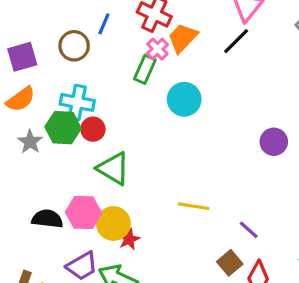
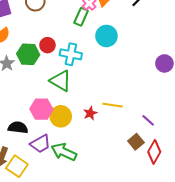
cyan cross: (77, 102) -> (71, 54), moved
red circle: (93, 129) -> (47, 45), moved
black semicircle: (47, 219) -> (18, 128), moved
red star: (129, 239) -> (90, 113), moved

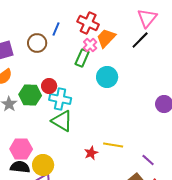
cyan cross: (71, 54) -> (60, 99), moved
pink hexagon: (41, 109) -> (21, 149), moved
yellow circle: (61, 116) -> (43, 165), moved

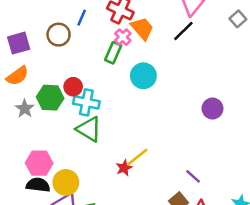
orange trapezoid: (106, 38) -> (142, 29), turned 95
yellow line: (113, 145) -> (137, 157), moved, turned -48

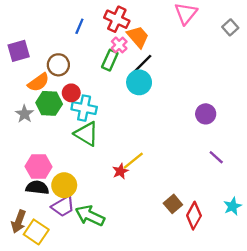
black line: (183, 31) -> (143, 64), moved
brown circle: (59, 35) -> (58, 65), moved
orange semicircle: (17, 76) -> (39, 82), moved
purple line: (193, 176) -> (216, 157), moved

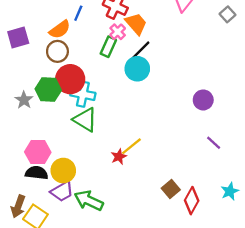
orange semicircle: (39, 82) -> (60, 29), moved
red circle: (71, 93) -> (70, 79), size x1.6

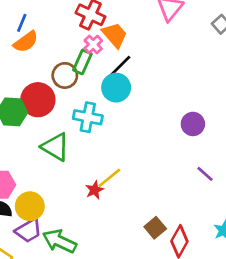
blue line: (78, 13) -> (22, 23), moved
brown circle: (57, 51) -> (65, 75), moved
cyan cross: (83, 94) -> (88, 117), moved

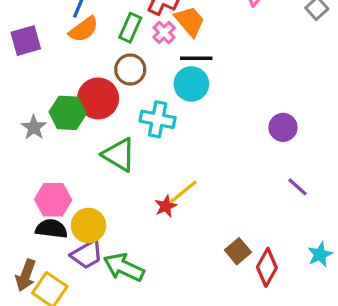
green rectangle: (82, 62) -> (130, 28), moved
black line: (120, 66) -> (196, 58), turned 45

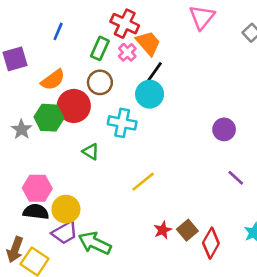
orange semicircle: (84, 29) -> (53, 80), moved
black line: (196, 58) -> (153, 73), turned -55
green triangle: (119, 155) -> (91, 152), size x0.6
red star: (166, 206) -> (163, 230), moved

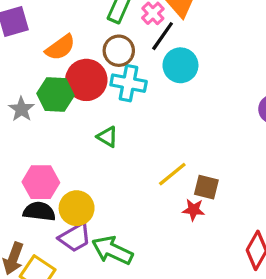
black line: (153, 73) -> (163, 36), moved
cyan cross: (122, 123) -> (129, 83), moved
red star: (163, 230) -> (193, 210), moved, turned 30
brown square: (187, 230) -> (206, 187), moved, turned -36

